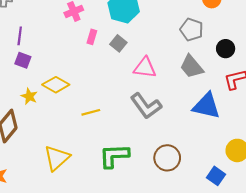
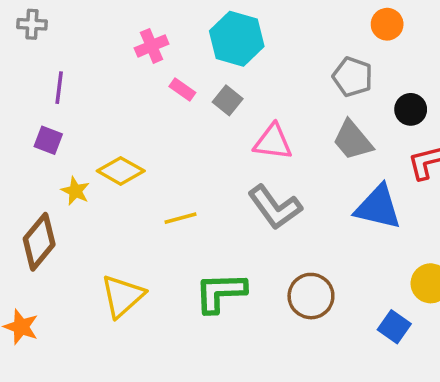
pink rectangle: (92, 37) -> (182, 89), turned -72
purple square: (23, 60) -> (48, 140), moved

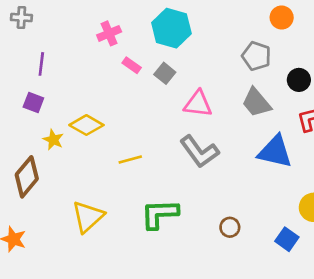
brown circle: (311, 296) -> (230, 227), moved, size x0.6

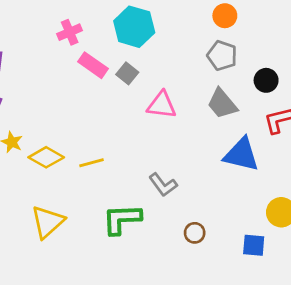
orange circle: (282, 18) -> (225, 16), moved
pink rectangle: (132, 65) -> (93, 65), size x1.5
yellow diamond: (86, 125) -> (46, 157), moved
gray L-shape: (199, 152) -> (163, 185), moved, size x0.7
blue square: (287, 239) -> (254, 245), turned -30

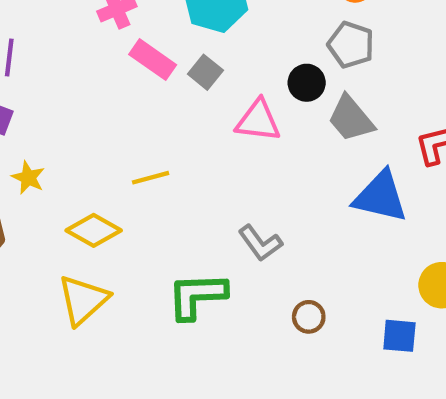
black circle: (266, 80) -> (307, 83), moved
yellow diamond: (46, 157) -> (94, 230), moved
yellow line: (92, 163) -> (151, 178), moved

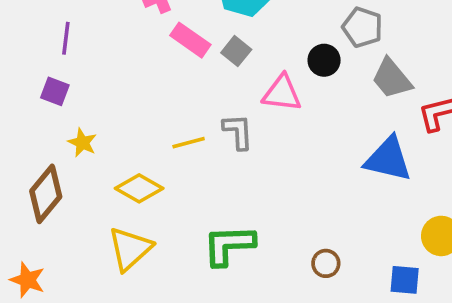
gray trapezoid: (351, 119) -> (392, 79), moved
gray L-shape: (260, 243) -> (238, 132), moved, turned -147

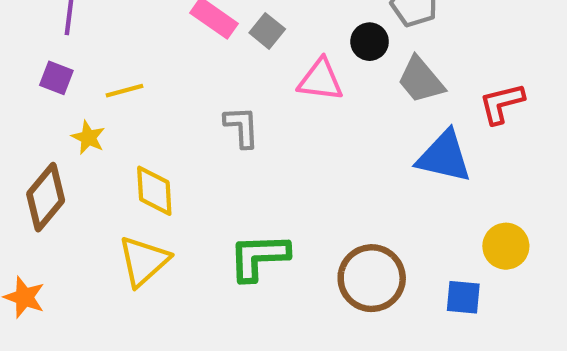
gray trapezoid: (392, 79) -> (421, 80), moved
gray L-shape: (238, 132) -> (242, 127), moved
yellow line: (189, 143) -> (124, 91), moved
yellow diamond: (139, 188) -> (154, 191), turned 57
brown circle: (326, 263) -> (372, 278), size x2.0

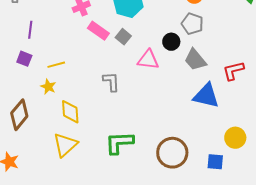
yellow star: (88, 137) -> (48, 87), moved

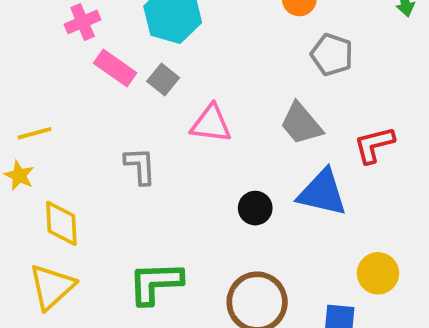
gray pentagon: (192, 24) -> (332, 55), moved
black circle: (171, 42) -> (255, 208), moved

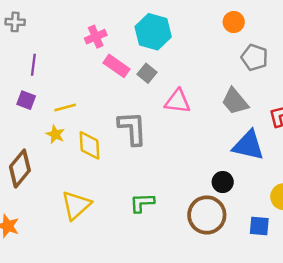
gray L-shape: (140, 166) -> (132, 128), size x1.4
black circle: (255, 208) -> (223, 182), moved
yellow diamond: (61, 223) -> (90, 145), moved
green L-shape: (155, 283) -> (142, 203), size x0.7

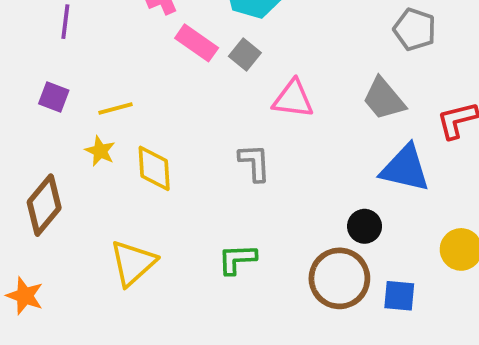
purple line: (33, 65) -> (65, 22), moved
gray L-shape: (132, 128) -> (254, 163), moved, size x0.7
blue square: (259, 226) -> (399, 296), moved

